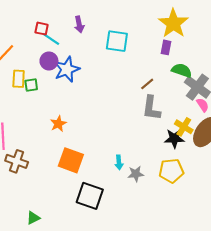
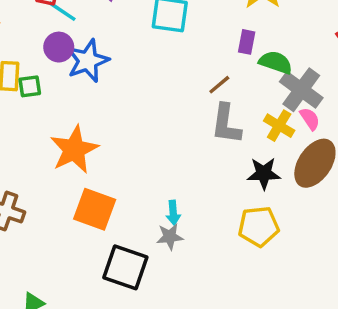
purple rectangle: (166, 47) -> (247, 42), moved
orange star: (58, 124) -> (74, 150), size x1.8
yellow cross: (184, 127) -> (279, 126), moved
gray star: (136, 174) -> (170, 237), moved

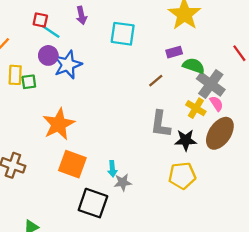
purple rectangle: (247, 42) -> (174, 52), turned 63
gray L-shape: (226, 124) -> (160, 124), moved
cyan arrow: (173, 213) -> (112, 169), moved

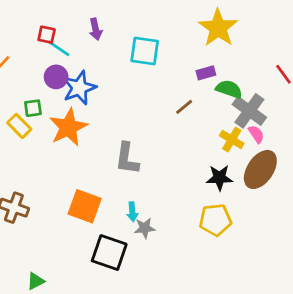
yellow rectangle: (15, 75) -> (19, 126), moved, turned -48
orange star: (59, 124) -> (68, 127), moved
gray L-shape: (160, 124) -> (127, 159), moved

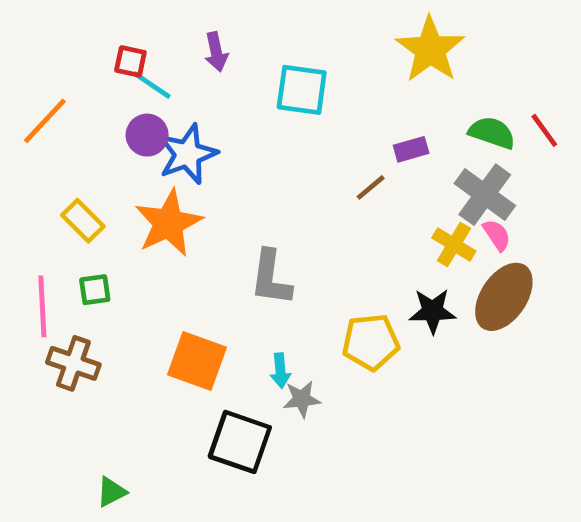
purple rectangle: (206, 73) -> (411, 149), moved
green semicircle: (229, 89) -> (492, 133), moved
green square: (33, 108) -> (95, 290), moved
yellow pentagon: (215, 220) -> (371, 342), moved

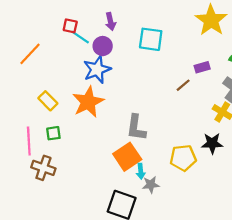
purple circle: (147, 135) -> (103, 46), moved
orange square: (197, 361) -> (127, 157), moved, turned 36

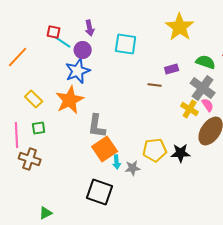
brown line: (183, 85) -> (155, 85), turned 48
gray L-shape: (136, 128) -> (97, 126), moved
black star: (212, 143) -> (181, 153), moved
gray star: (151, 185) -> (133, 168), moved

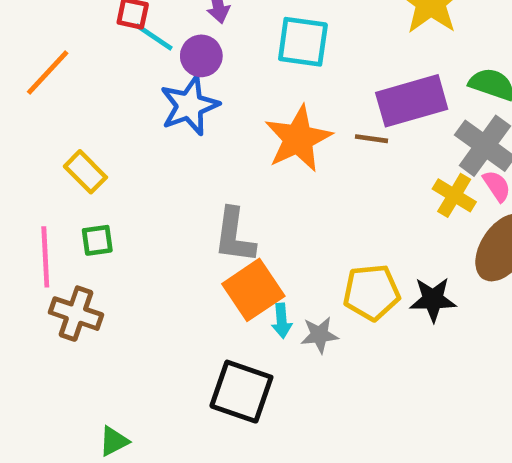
purple rectangle: (172, 69) -> (412, 101), size x2.0
orange star: (70, 100) -> (298, 139), moved

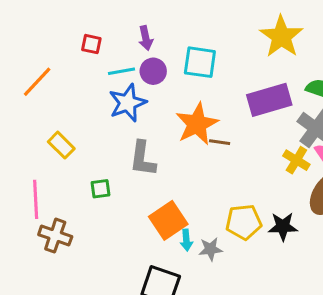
cyan line: (154, 37) -> (122, 71), moved, turned -44
purple circle: (201, 56) -> (153, 71), moved
brown line: (371, 139) -> (220, 142), moved
gray L-shape: (234, 236) -> (143, 159), moved
green square: (97, 240) -> (100, 189), moved

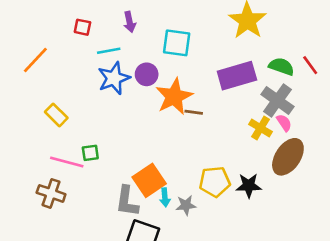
purple circle: (153, 71) -> (147, 74), moved
gray L-shape: (143, 159) -> (127, 201), moved
pink line: (36, 199) -> (67, 162), moved, turned -72

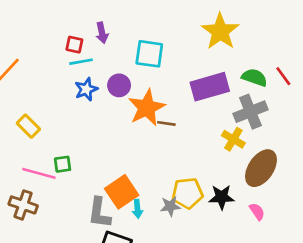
red square: (82, 27) -> (74, 45), moved
blue star: (114, 78) -> (86, 89), size x0.7
gray cross: (277, 100) -> (250, 112), turned 32
pink semicircle: (284, 123) -> (257, 212), moved
gray star: (186, 205) -> (170, 206), moved

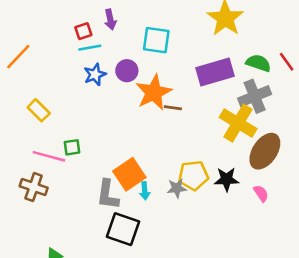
red square: (74, 45) -> (83, 31), turned -30
yellow cross: (233, 139) -> (238, 123), size x1.6

